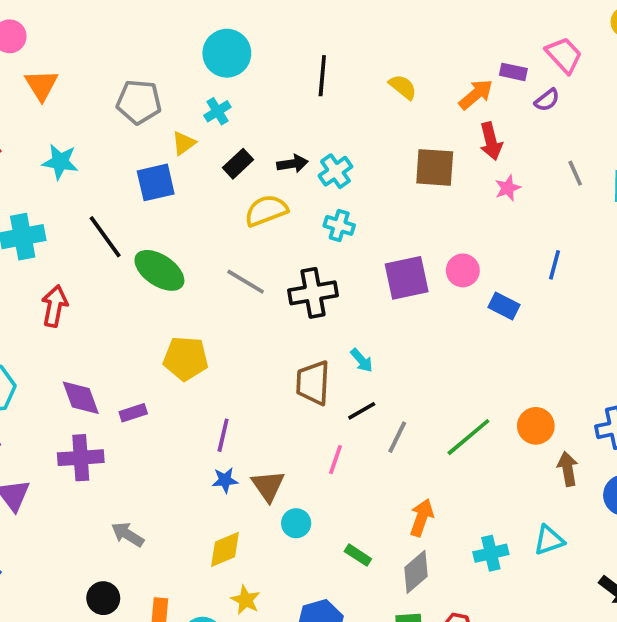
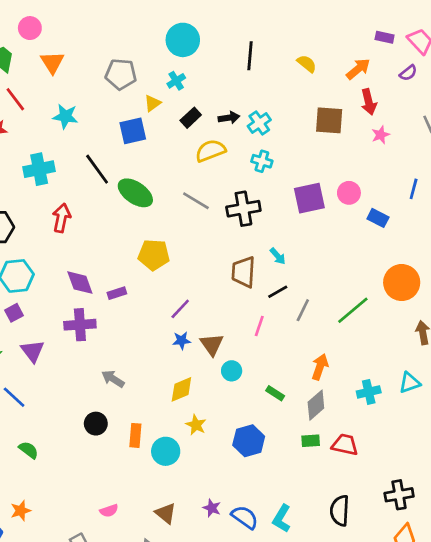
purple rectangle: (513, 72) -> (385, 37), moved
orange circle: (536, 426) -> (402, 283), moved, size x1.4
purple line: (223, 435) -> (180, 309), turned 30

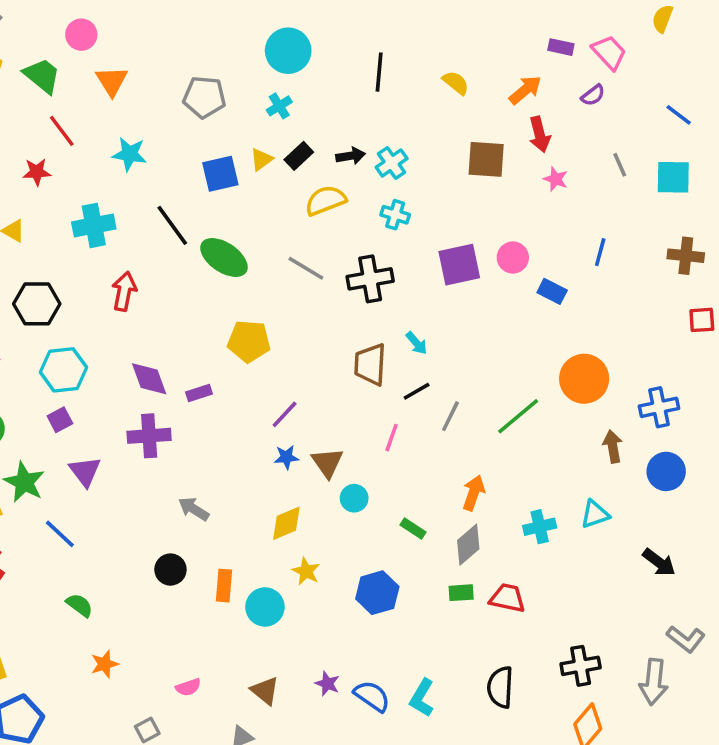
yellow triangle: (152, 103) -> (261, 159), moved
pink star: (381, 135) -> (556, 179), turned -30
orange star: (21, 511) -> (104, 664), moved

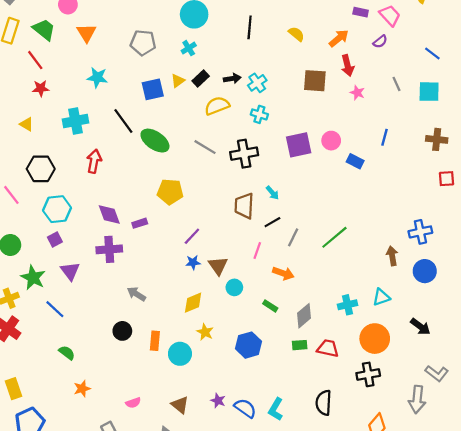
red line: (62, 131) -> (35, 60), moved
orange circle: (584, 379) -> (375, 339), moved
orange arrow: (474, 493) -> (283, 273), moved, turned 90
black cross: (581, 666) -> (368, 374), moved

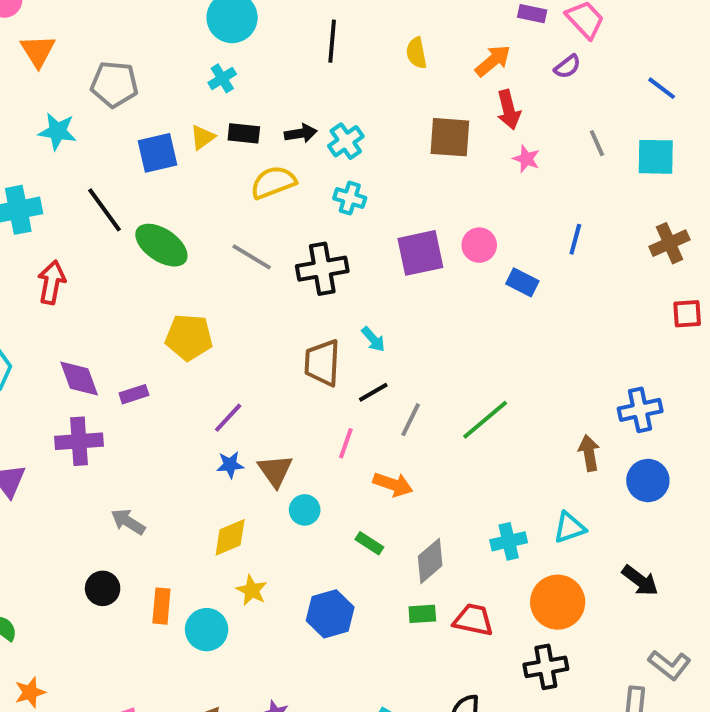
yellow semicircle: (296, 34) -> (416, 53), turned -140
gray pentagon: (143, 43) -> (114, 84), moved
black rectangle: (201, 79) -> (244, 133), turned 49
brown cross: (437, 139) -> (669, 243), turned -30

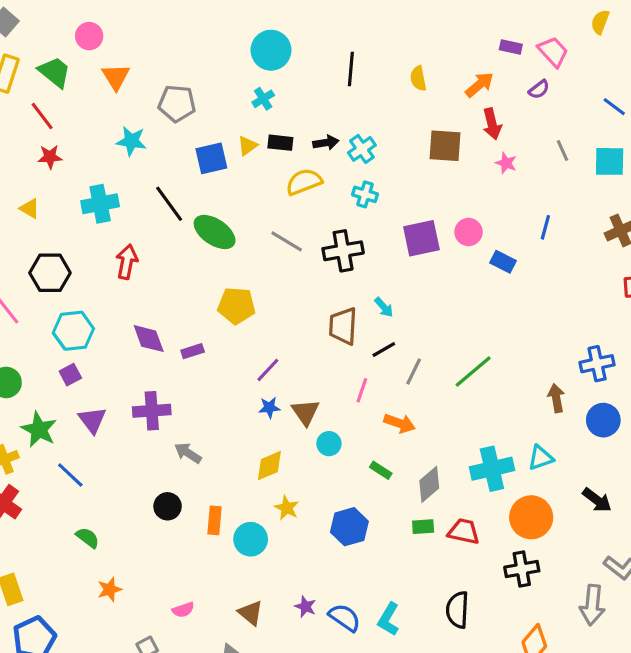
purple cross: (79, 441) -> (152, 411), moved
cyan cross: (509, 541) -> (492, 469), size x1.5

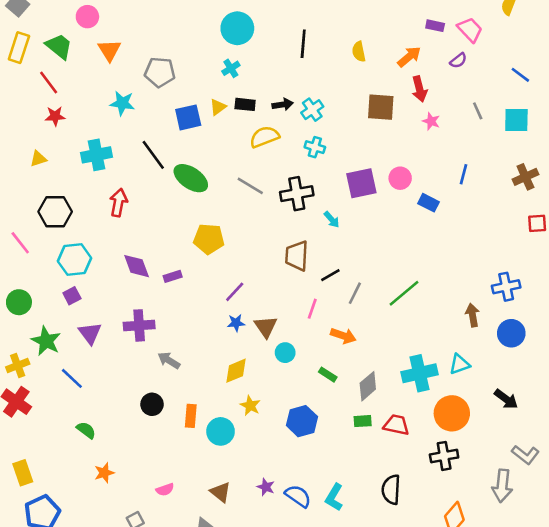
yellow triangle: (30, 208) -> (38, 159), turned -48
cyan arrow: (384, 307) -> (332, 220), moved

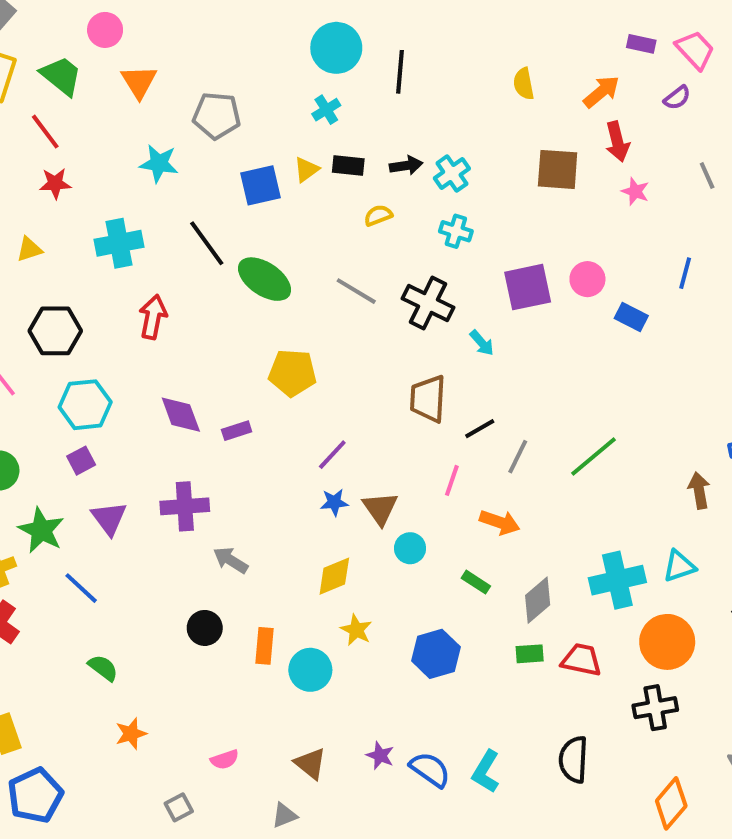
black line: (303, 44) -> (400, 72), moved
yellow semicircle: (264, 137) -> (378, 215), size x0.6
black cross: (297, 194) -> (428, 303), turned 36

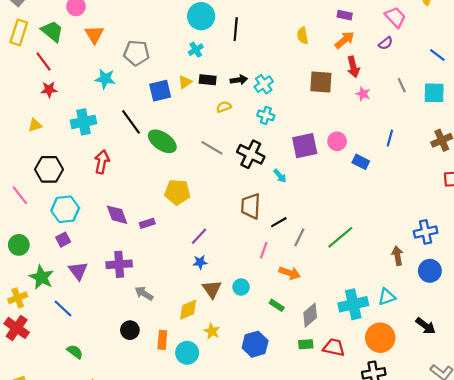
purple rectangle: (641, 44) -> (345, 15), moved
brown triangle: (380, 508) -> (212, 289), moved
yellow diamond: (334, 576) -> (188, 310), moved

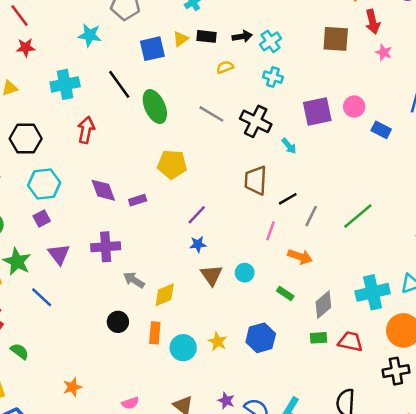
green ellipse: (162, 141) -> (155, 107), turned 32
yellow diamond: (188, 310) -> (165, 295), moved
yellow star: (212, 331) -> (218, 342), moved
green semicircle: (75, 352) -> (20, 351), moved

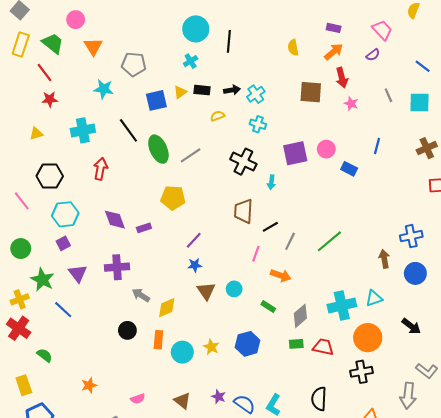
gray line: (211, 114) -> (191, 155), moved, turned -65
cyan arrow: (289, 146) -> (271, 182), turned 48

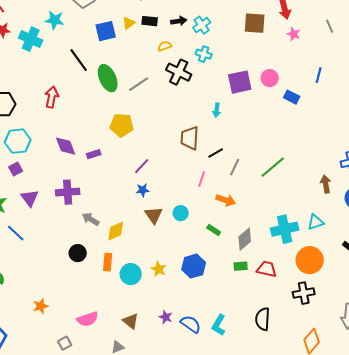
cyan cross: (83, 130) -> (31, 39), moved, turned 35
black cross: (243, 162) -> (179, 72), moved
pink semicircle: (138, 399) -> (88, 319), size x1.5

